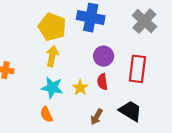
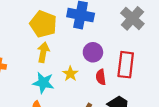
red semicircle: (102, 82) -> (101, 77), moved
yellow star: (80, 88) -> (70, 74), moved

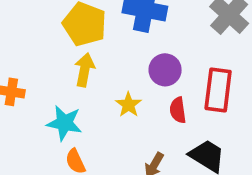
cyan star: (43, 83) -> (64, 123), moved

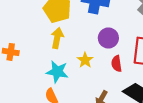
cyan star: (64, 123) -> (57, 72), moved

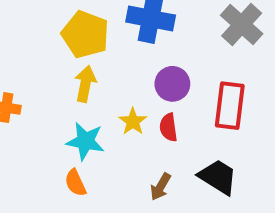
red semicircle: (117, 64) -> (168, 127), moved

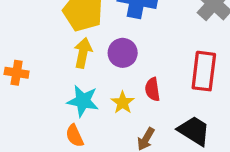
purple circle: (172, 84) -> (123, 53), moved
yellow star: (133, 121) -> (123, 103), moved

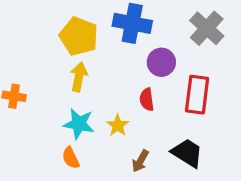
purple circle: (123, 53) -> (161, 62), moved
red semicircle: (152, 89) -> (147, 99), moved

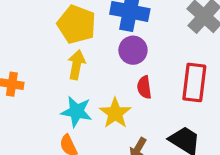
purple circle: (161, 62) -> (133, 50), moved
yellow star: (118, 125) -> (115, 113), size x1.4

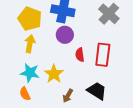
red semicircle: (144, 87) -> (80, 55), moved

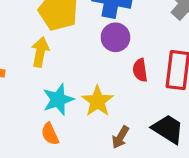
yellow arrow: (30, 44) -> (40, 52), moved
cyan star: (30, 73) -> (58, 100), turned -30

